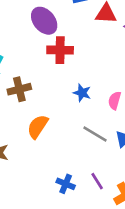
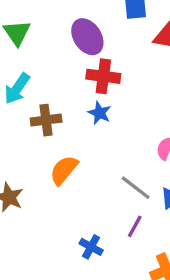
blue star: (82, 93) -> (100, 113), moved
purple line: (97, 181) -> (135, 226), moved, turned 54

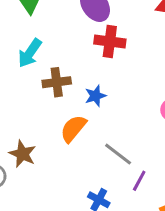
blue star: (100, 113) -> (95, 96), moved, turned 30
gray line: (136, 188) -> (118, 154), moved

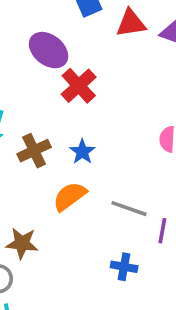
red cross: (110, 42) -> (79, 86), turned -32
orange semicircle: (73, 129) -> (70, 196), turned 32

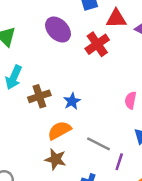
red cross: (79, 86) -> (97, 44), moved
brown star: (22, 243) -> (56, 159), moved

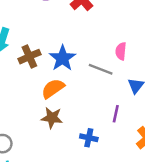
blue star: (72, 101) -> (62, 58), size x1.5
gray line: (99, 144) -> (101, 69), moved

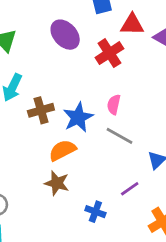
pink semicircle: (121, 51) -> (114, 104), moved
purple line: (116, 114) -> (130, 189), turned 35

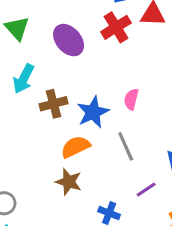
purple ellipse: (65, 35) -> (69, 40), moved
red cross: (109, 53) -> (116, 27), moved
gray line: (120, 136) -> (126, 146), moved, turned 36

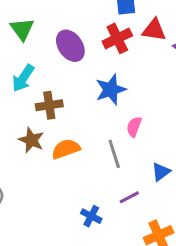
pink semicircle: (131, 99) -> (134, 127), moved
blue star: (93, 112) -> (111, 90), moved
brown star: (69, 182) -> (31, 140), moved

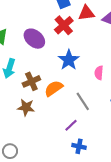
pink semicircle: (134, 127) -> (99, 73), moved
orange semicircle: (66, 149) -> (54, 88), moved
purple line: (129, 197) -> (71, 125), moved

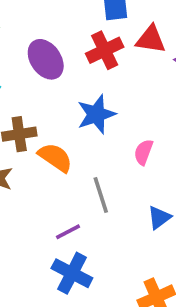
orange semicircle: (54, 88) -> (55, 157), turned 54
blue cross: (79, 146) -> (72, 273), size x1.5

